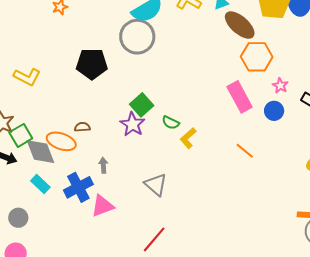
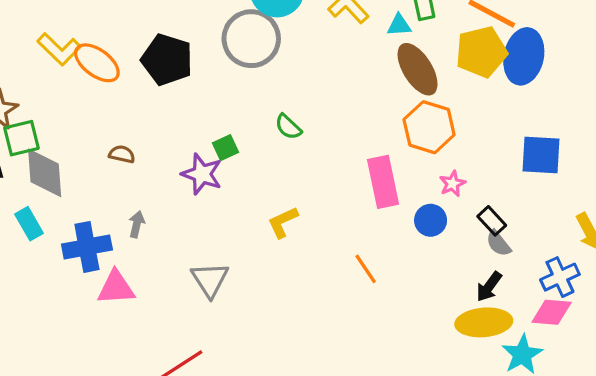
green square: (142, 105) -> (226, 148), size x0.7
green semicircle: (171, 123) -> (288, 127), moved
purple star: (132, 124) -> (202, 174), turned -30
orange ellipse: (61, 141) -> (97, 63), moved

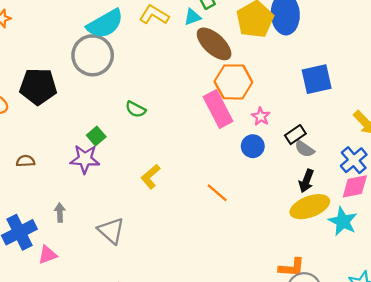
pink rectangle: (383, 182) -> (218, 109), moved
black rectangle: (492, 221) -> (295, 135), turned -66
gray arrow: (137, 224) -> (60, 213), moved
pink triangle: (116, 288) -> (48, 255), size x0.7

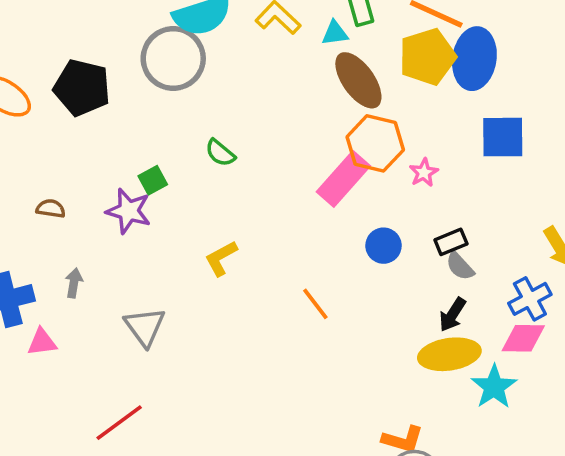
blue square: (317, 79) -> (503, 137), moved
pink rectangle: (218, 109) -> (343, 179), turned 57
pink star: (261, 116) -> (424, 173), moved
brown semicircle: (25, 161) -> (51, 209), moved

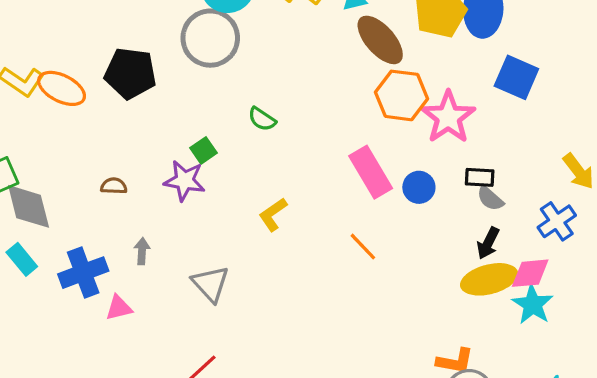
blue square: (503, 137) -> (516, 77), turned 30
pink star: (424, 173) -> (448, 117), size x2.0
pink rectangle: (343, 179) -> (371, 172), moved, turned -66
black rectangle: (451, 242) -> (480, 177), turned 32
pink diamond: (523, 338) -> (530, 273), moved

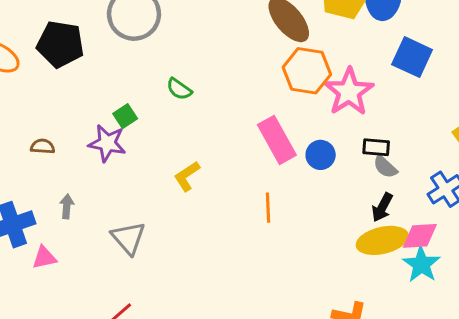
orange line: (363, 247) -> (268, 208), turned 40

